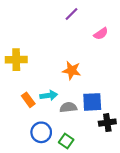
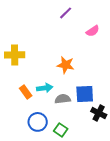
black cross: (107, 123) -> (99, 113), turned 35

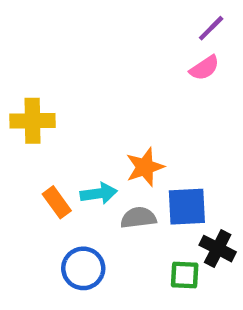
purple line: (66, 13) -> (211, 28), moved
orange star: (66, 65) -> (145, 167), moved, turned -30
green square: (61, 130) -> (185, 275), moved, turned -32

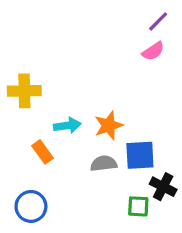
cyan arrow: (99, 193) -> (67, 126), moved
blue circle: (83, 268) -> (31, 206), moved

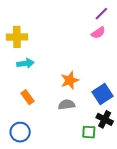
yellow cross: (24, 91) -> (17, 37), moved
cyan arrow: (67, 126) -> (25, 63), moved
blue square: (140, 155) -> (103, 94), moved, turned -30

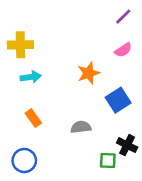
pink semicircle: (98, 33) -> (123, 50), moved
orange star: (70, 80) -> (89, 73), moved
blue square: (103, 94) -> (118, 100), moved

